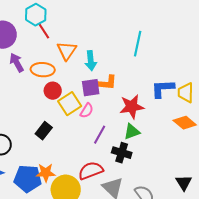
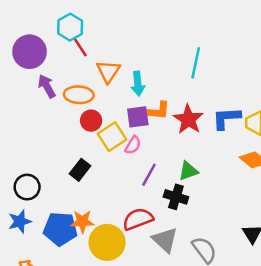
red star: (132, 107) -> (188, 119), moved, turned -30

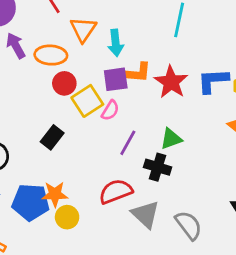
yellow circle: (107, 242) -> (67, 217), moved, size x0.6

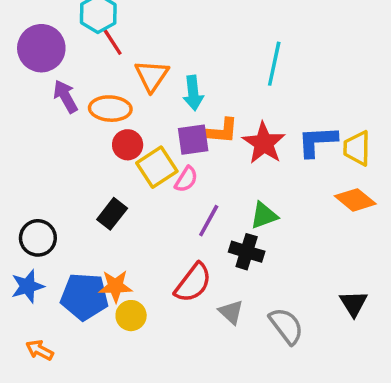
red semicircle: (116, 191) -> (193, 283), turned 148
gray triangle: (145, 214) -> (231, 312), size x0.7

